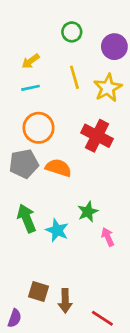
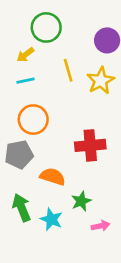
green circle: (72, 32) -> (46, 27), moved, size x1.5
red cross: (97, 136) -> (90, 145), moved, turned -32
orange semicircle: (58, 168) -> (53, 177), moved
pink arrow: (108, 237) -> (101, 226), turned 102

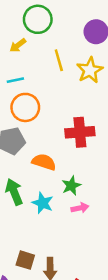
cyan line: (25, 81) -> (15, 80), moved
pink arrow: (101, 226) -> (80, 208), moved

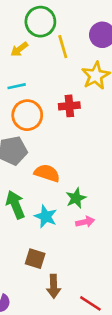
yellow line: (59, 60) -> (63, 47), moved
red cross: (80, 132) -> (69, 106), moved, size x0.7
brown square: (25, 260) -> (35, 259), moved

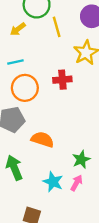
green star: (76, 198) -> (81, 159), moved
cyan star: (46, 217) -> (53, 182), moved
pink arrow: (85, 222) -> (76, 183), turned -49

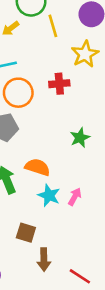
orange semicircle: (42, 140) -> (37, 167), moved
green star: (81, 159) -> (80, 138), moved

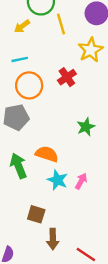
red cross: (59, 84) -> (67, 77), turned -30

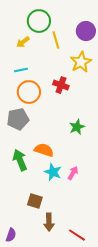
red cross: (67, 77) -> (61, 85), turned -35

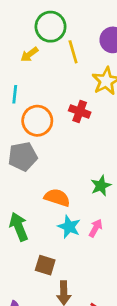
cyan line: (21, 70) -> (15, 94), moved, turned -72
green star: (77, 127) -> (101, 186), moved
green arrow: (20, 160) -> (19, 227), moved

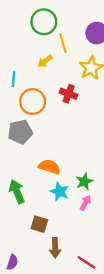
yellow arrow: (29, 54) -> (45, 61), moved
green star: (101, 186) -> (84, 181), moved
pink arrow: (96, 228) -> (85, 203), moved

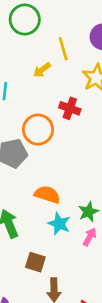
green circle: (44, 22) -> (25, 20), moved
orange circle: (33, 102) -> (38, 130), moved

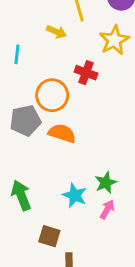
yellow arrow: (42, 70) -> (56, 32), turned -120
orange semicircle: (47, 195) -> (62, 133), moved

